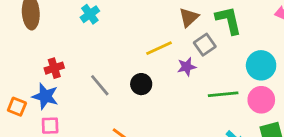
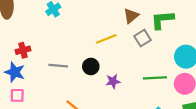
green L-shape: (229, 20) -> (162, 20), turned -85
purple star: (187, 67) -> (113, 81), moved
gray line: (100, 85) -> (58, 66), turned -48

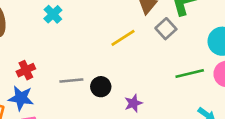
black circle: (91, 66) -> (101, 87), moved
purple star: (113, 81) -> (133, 103), moved

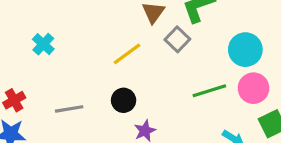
cyan cross: (53, 14) -> (43, 44), moved
black circle: (101, 87) -> (124, 100), moved

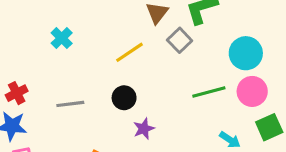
cyan cross: (43, 44) -> (62, 38), moved

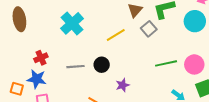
cyan cross: (62, 38) -> (72, 23), size x1.6
cyan circle: (246, 53) -> (195, 21), moved
black circle: (124, 98) -> (102, 65), moved

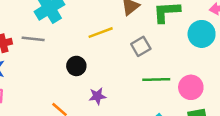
gray square: (149, 29) -> (141, 46), moved
gray line: (75, 67) -> (33, 39), moved

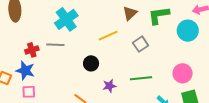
green line: (156, 79) -> (141, 78), moved

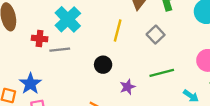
yellow line: (108, 36) -> (118, 31), turned -42
red cross: (32, 50) -> (40, 39), moved, turned 32
blue star: (25, 71) -> (30, 84), turned 30

